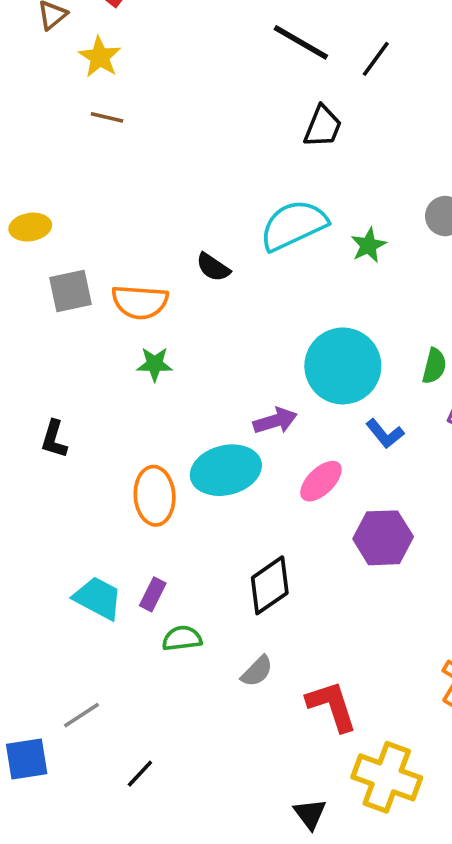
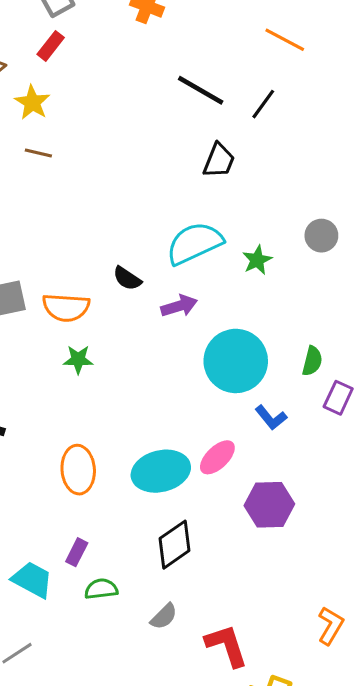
purple arrow: (275, 421) -> (179, 306), moved
cyan ellipse: (226, 470) -> (161, 471), moved
cyan trapezoid: (98, 598) -> (32, 580), moved

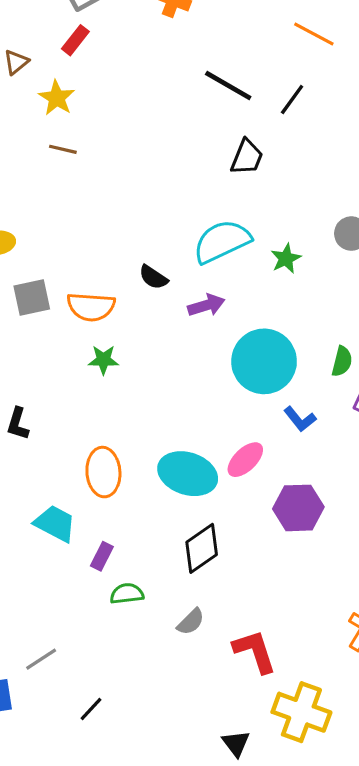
cyan ellipse: (161, 471) -> (188, 474), turned 32
cyan trapezoid: (32, 580) -> (55, 524), moved

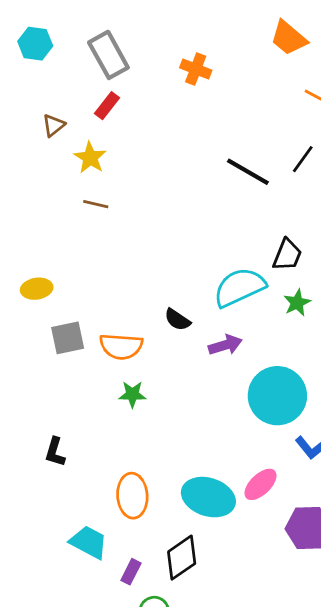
black line: (228, 85) -> (248, 172), moved
black trapezoid: (247, 157) -> (287, 255), moved
black diamond: (202, 548) -> (182, 558), moved

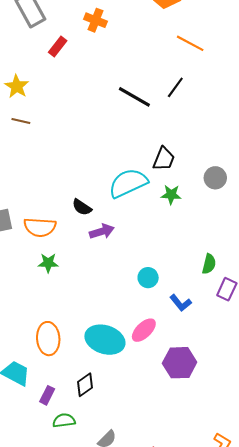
red rectangle: (107, 106) -> (58, 46), moved
green star: (297, 303) -> (171, 195), turned 30
purple arrow: (225, 345) -> (102, 231), moved
cyan circle: (277, 396) -> (148, 278), moved, size x0.5
black diamond: (182, 558) -> (85, 385), size x0.7

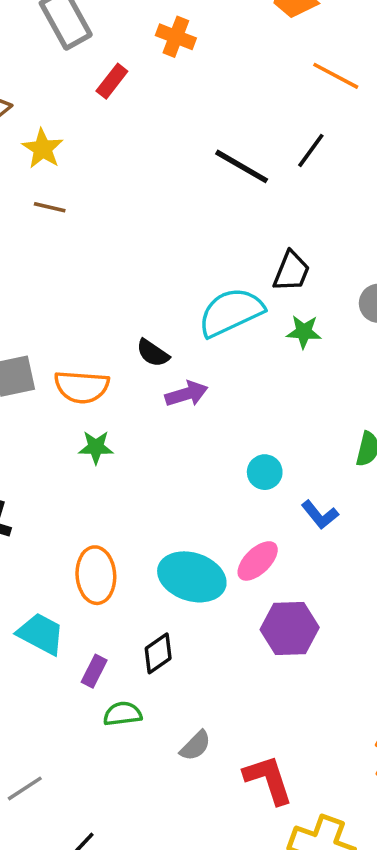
purple hexagon: (180, 363) -> (290, 628), moved

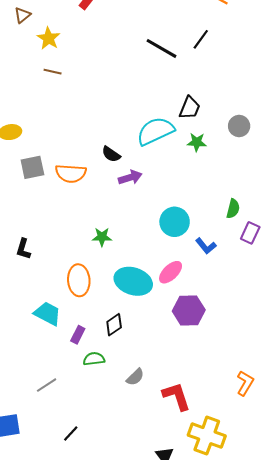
green star: (96, 447) -> (102, 237), moved
cyan circle: (265, 472) -> (175, 222), size x1.5
gray line: (25, 788) -> (47, 385), moved

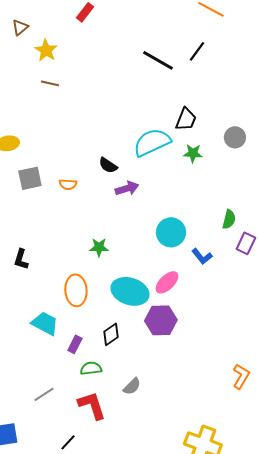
orange semicircle: (71, 173) -> (68, 184), size x0.6
purple hexagon: (189, 311) -> (161, 320), moved
orange L-shape: (245, 383) -> (241, 376), moved
red L-shape: (177, 396) -> (92, 405), moved

